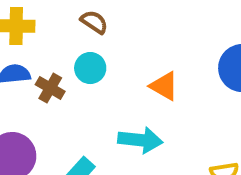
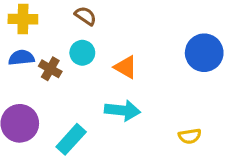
orange triangle: (164, 86) -> (126, 67), moved

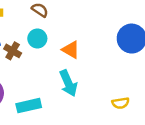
cyan arrow: (122, 110) -> (68, 83), turned 60
cyan rectangle: (71, 139) -> (29, 106), turned 35

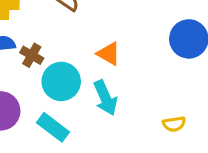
cyan circle: (37, 39) -> (61, 81), moved, size x1.5
cyan rectangle: (29, 106) -> (53, 127), turned 50

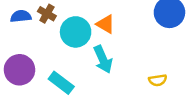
brown cross: (32, 55) -> (47, 14), moved
cyan circle: (61, 81) -> (76, 32), moved

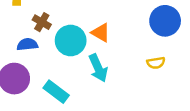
blue semicircle: (21, 16) -> (27, 44), moved
yellow semicircle: (158, 80) -> (156, 63), moved

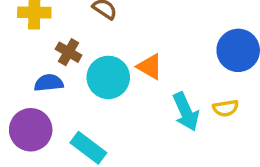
cyan arrow: (98, 68) -> (186, 112), moved

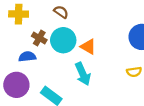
cyan circle: (108, 77) -> (63, 40), moved
cyan arrow: (186, 112) -> (83, 74), moved

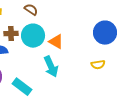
brown cross: (39, 38) -> (11, 34), turned -32

